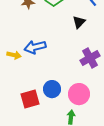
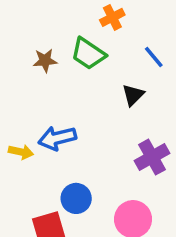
blue circle: (52, 89) -> (76, 198), moved

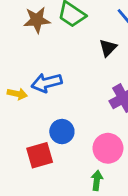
brown star: (45, 60) -> (37, 20), size x1.4

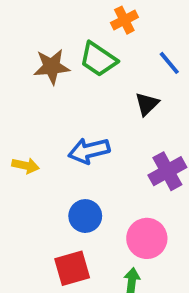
blue arrow: (47, 83) -> (89, 151), moved
red square: (40, 155) -> (72, 268), moved

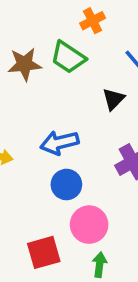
blue circle: (85, 216) -> (66, 185), moved
pink circle: (147, 238) -> (89, 225), moved

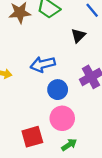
blue circle: (66, 185) -> (58, 90), moved
green arrow: (100, 265) -> (69, 145), turned 49

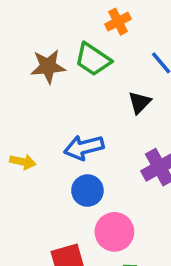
blue circle: (58, 90) -> (87, 191), moved

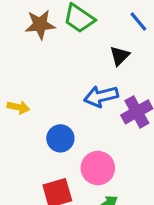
blue arrow: (84, 147) -> (101, 96), moved
blue circle: (87, 191) -> (60, 138), moved

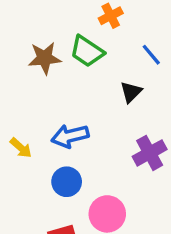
blue arrow: (101, 96) -> (70, 136), moved
yellow arrow: (18, 107) -> (21, 148), turned 30

